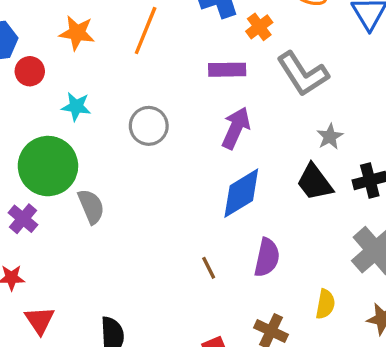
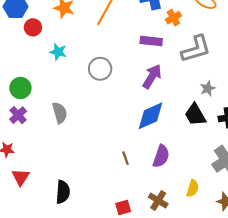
gray L-shape: (303, 74) -> (196, 49), turned -80
green circle: (48, 166) -> (20, 88), moved, size x0.6

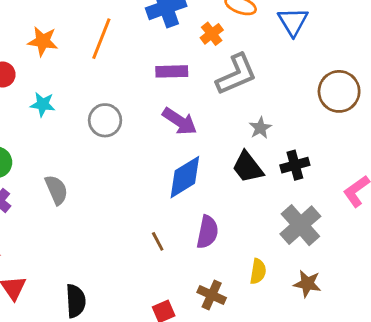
orange cross: (173, 18) -> (212, 34), moved
purple arrow: (152, 76) -> (180, 121), turned 100

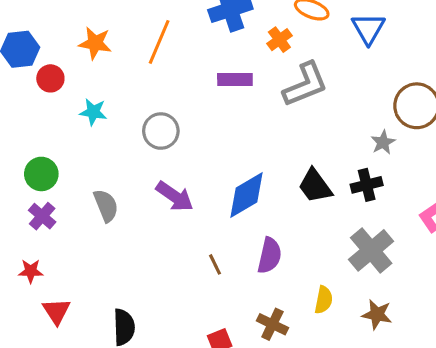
purple arrow: (180, 121) -> (175, 196), moved
gray star: (260, 128) -> (383, 142), moved

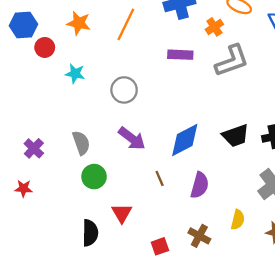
green circle: (41, 174) -> (94, 177), moved
black trapezoid: (315, 186) -> (236, 136), turned -76
brown line: (215, 264) -> (160, 178), moved
red triangle: (56, 311) -> (122, 213), moved

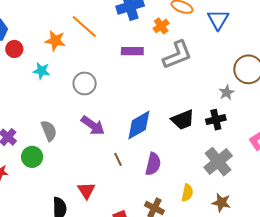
orange star: (79, 23) -> (55, 41), moved
orange line: (126, 24) -> (84, 26), turned -72
green circle: (94, 177) -> (32, 157), moved

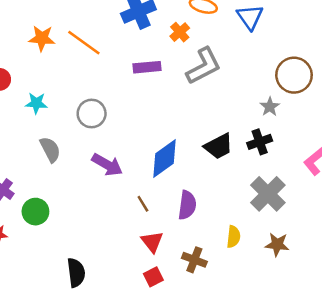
orange star: (55, 41) -> (42, 38), moved
gray semicircle: (49, 131) -> (50, 149), moved
red triangle: (86, 190) -> (152, 242), moved

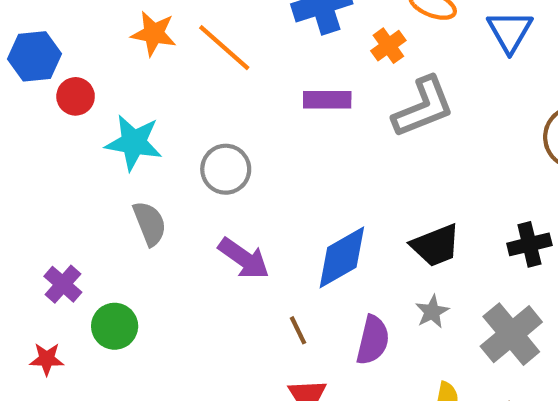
cyan star: (36, 103) -> (134, 143), size x1.5
gray star: (270, 107) -> (432, 312), moved
black cross: (260, 142) -> (529, 244), moved

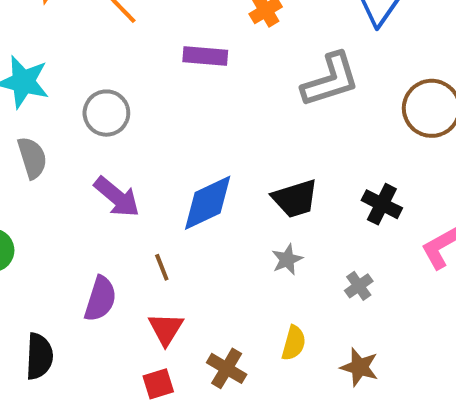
gray L-shape: (423, 107) -> (330, 80), moved
black cross: (529, 244) -> (382, 204), turned 36
gray cross: (511, 334) -> (359, 286), size x0.5
purple semicircle: (373, 340) -> (100, 299), moved

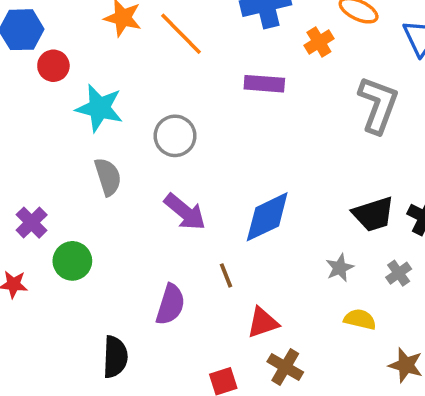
gray L-shape: (330, 80) -> (378, 105), turned -52
black trapezoid: (295, 199) -> (373, 214), moved
gray cross: (359, 286) -> (399, 273), moved
red triangle: (166, 329) -> (263, 323), moved, turned 40
yellow semicircle: (294, 343) -> (360, 319), moved, turned -92

